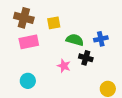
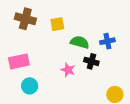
pink rectangle: (29, 42) -> (19, 61), moved

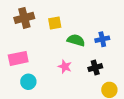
brown cross: (25, 19) -> (24, 18), turned -30
black cross: (91, 61) -> (95, 68), moved, turned -32

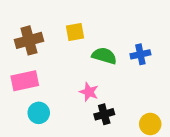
brown cross: (24, 18) -> (29, 40), moved
black cross: (95, 68) -> (104, 114), moved

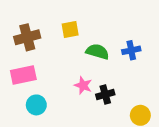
black cross: (104, 114) -> (105, 95), moved

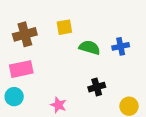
pink star: (83, 85) -> (58, 105), moved
cyan circle: (36, 105) -> (14, 97), moved

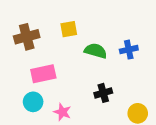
pink rectangle: (21, 69) -> (43, 74), moved
cyan circle: (14, 97) -> (33, 102), moved

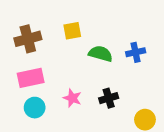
pink rectangle: (43, 74) -> (31, 78), moved
pink star: (62, 112) -> (72, 98), moved

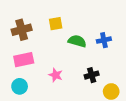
black cross: (109, 98) -> (92, 75), moved
cyan circle: (35, 108) -> (20, 86), moved

